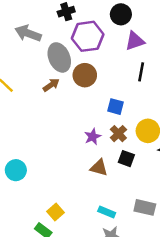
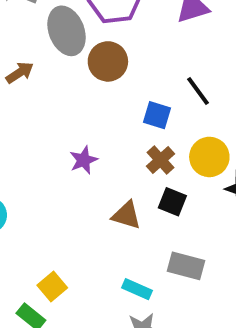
black line: (141, 72) -> (198, 91), moved, turned -48
brown arrow: (51, 85) -> (20, 73), moved
purple star: (93, 137) -> (84, 160), moved
gray rectangle: (145, 207) -> (186, 266), moved

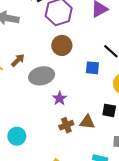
gray ellipse: (67, 31) -> (42, 76), moved, turned -70
brown cross: (160, 160) -> (66, 125), moved, turned 32

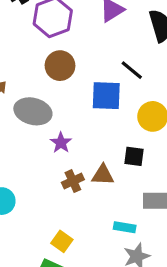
blue square: (92, 68) -> (106, 96), size x1.5
gray ellipse: (42, 76) -> (33, 111), turned 30

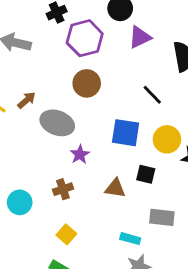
blue square: (106, 96) -> (126, 133), moved
brown cross: (73, 181) -> (63, 189), moved
yellow square: (62, 241) -> (66, 234), moved

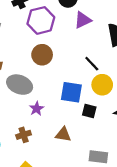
yellow circle: (167, 139) -> (102, 85), moved
black square: (146, 174) -> (89, 111), moved

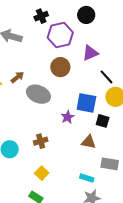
purple triangle: (83, 20) -> (90, 53), moved
purple star: (37, 109) -> (68, 117), moved
brown triangle: (63, 134) -> (89, 142), moved

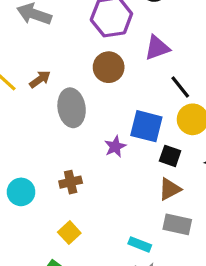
gray ellipse: (38, 94) -> (72, 108), turned 55
brown triangle: (89, 142) -> (170, 189), moved, turned -42

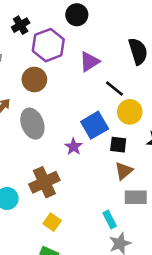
brown circle: (109, 67) -> (34, 79), moved
blue square: (146, 126) -> (95, 125), turned -32
brown cross: (71, 182) -> (44, 182), size x1.6
cyan rectangle: (140, 244) -> (110, 219), turned 54

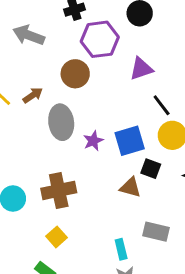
purple star: (73, 147) -> (93, 141), moved
brown triangle: (124, 171) -> (130, 187), moved, turned 42

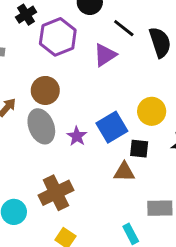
brown circle: (75, 74) -> (45, 90), moved
black line: (162, 105) -> (124, 28), moved

